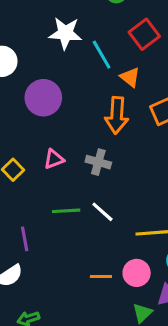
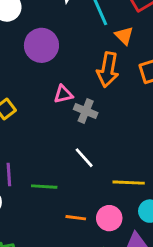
pink triangle: (54, 159) -> (63, 94), moved
green line: (66, 211) -> (44, 187), moved

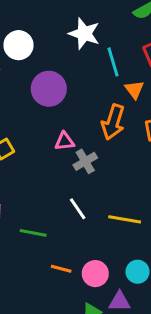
gray cross: (86, 111) -> (85, 161), turned 30
yellow line: (129, 183) -> (125, 219), moved

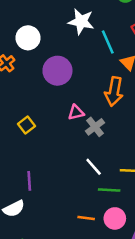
green line: (33, 233) -> (109, 190), moved

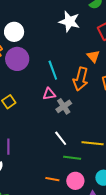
white star: (81, 22) -> (69, 22), moved
cyan line: (108, 42) -> (53, 70), moved
purple circle: (57, 71) -> (17, 59), moved

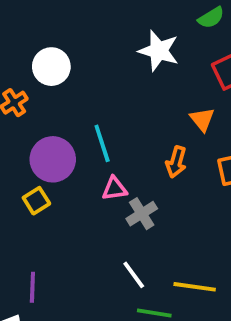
purple circle: (17, 59) -> (53, 159), moved
cyan line: (53, 70) -> (102, 143), moved
orange arrow: (81, 79) -> (176, 162), size x0.7

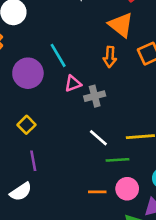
orange triangle: (202, 119) -> (121, 25), size x1.5
yellow square: (36, 201) -> (26, 125), moved
gray cross: (142, 214) -> (95, 96), turned 30

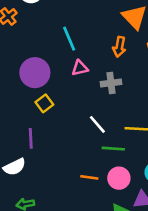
purple circle: (28, 73) -> (35, 73), moved
gray cross: (95, 96) -> (111, 83), moved
yellow square: (26, 125) -> (44, 103), moved

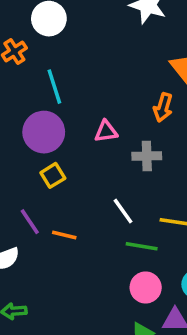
cyan line: (69, 39) -> (54, 87), moved
purple line: (31, 138) -> (30, 222), turned -36
orange line: (89, 177) -> (64, 235), moved

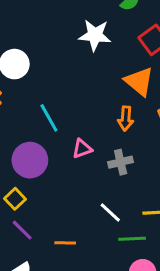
cyan line: (54, 87) -> (49, 118), moved
yellow square: (53, 175) -> (15, 199), moved
purple line: (30, 222) -> (22, 230), moved

